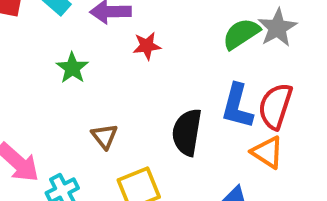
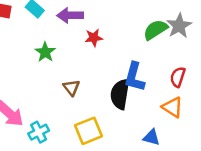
blue L-shape: (237, 106) -> (134, 77), moved
red semicircle: (275, 106) -> (178, 77), size x0.7
brown triangle: (105, 136) -> (71, 88), moved

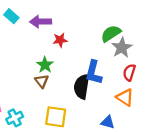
gray star: (179, 26) -> (122, 48), moved
green star: (45, 52) -> (45, 65), moved
yellow square: (89, 131) -> (56, 117), turned 30

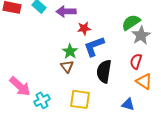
blue L-shape: (94, 72) -> (94, 46), moved, turned 55
red semicircle: (129, 72) -> (136, 61), moved

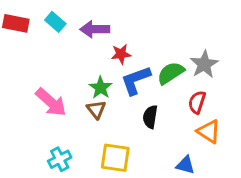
green semicircle: (131, 22) -> (171, 73), moved
black semicircle: (104, 71) -> (150, 117), size x0.7
pink arrow: (20, 86) -> (51, 102), moved

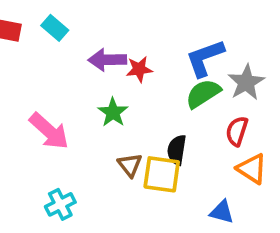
purple arrow: (95, 29) -> (107, 60), moved
blue L-shape: (136, 80) -> (205, 58), moved
brown triangle: (96, 110) -> (130, 165), moved
yellow square: (115, 158) -> (162, 174), moved

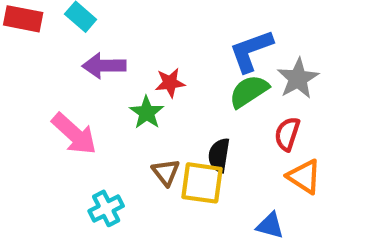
purple arrow: (107, 60) -> (104, 66), moved
red star: (139, 69) -> (170, 83), moved
cyan cross: (60, 204) -> (106, 208), moved

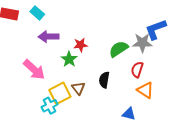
blue L-shape: (251, 51) -> (156, 29), moved
gray star: (298, 79) -> (142, 43), turned 30
yellow square: (202, 183) -> (60, 93), moved, turned -35

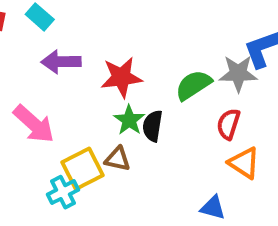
red star: (80, 45) -> (121, 77), size x1.5
green star: (69, 59) -> (129, 120), moved
black semicircle: (104, 80) -> (153, 126), moved
brown triangle: (78, 88) -> (117, 159), turned -40

